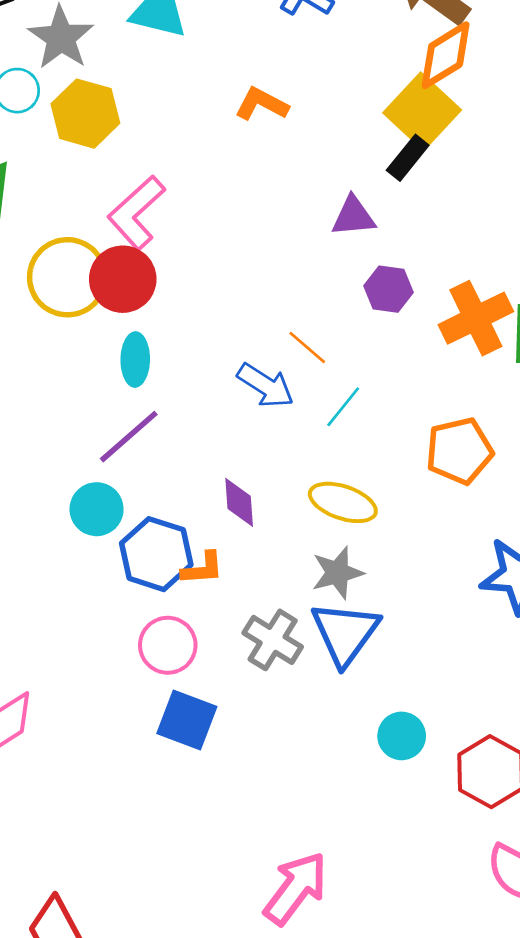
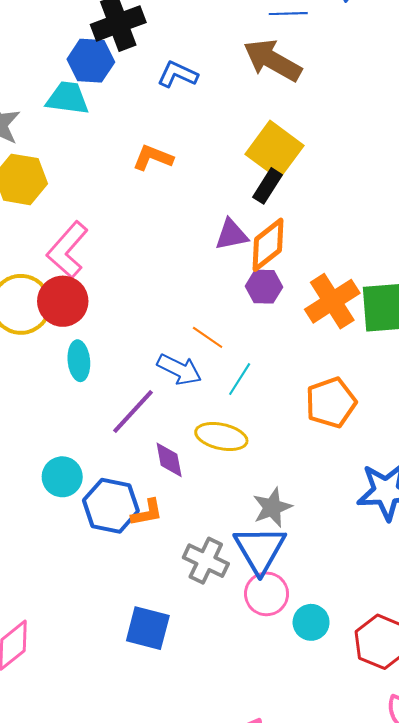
orange diamond: (446, 55) -> (268, 245), moved
purple line: (129, 437) -> (133, 412), moved
yellow ellipse: (343, 502) -> (221, 436), moved
gray star: (337, 573) -> (272, 507), moved
pink circle: (168, 645) -> (267, 594), moved

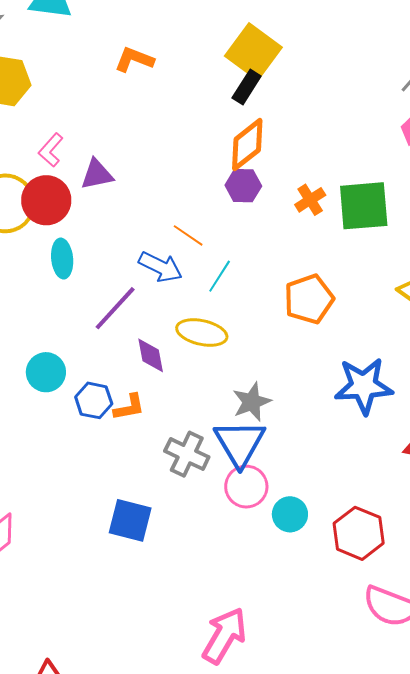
purple triangle: (231, 235) -> (97, 174), moved
pink L-shape: (67, 250) -> (51, 150), size x0.6
orange cross: (332, 301) -> (310, 200), size x0.6
blue hexagon: (111, 506) -> (94, 400), size x0.7

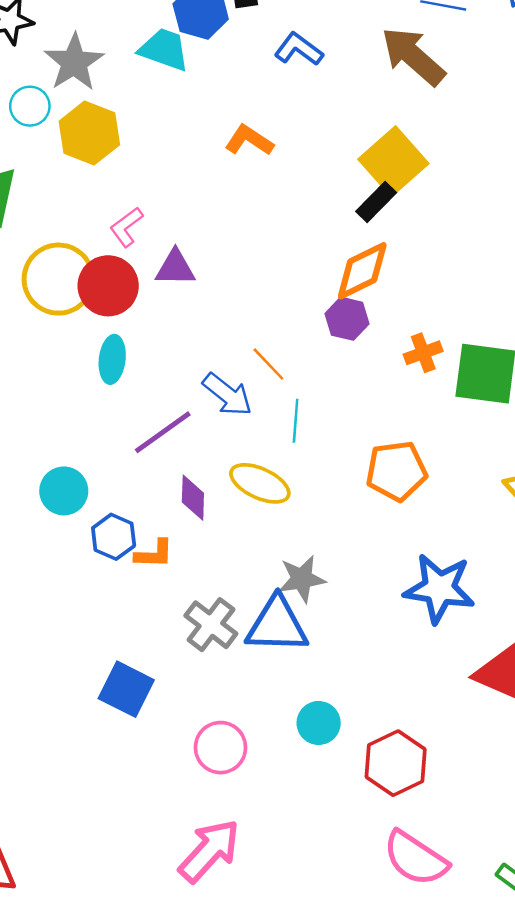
cyan line: (220, 276) -> (296, 421), turned -40
blue triangle: (240, 443) -> (277, 625), turned 50
pink circle: (246, 487) -> (221, 748), moved

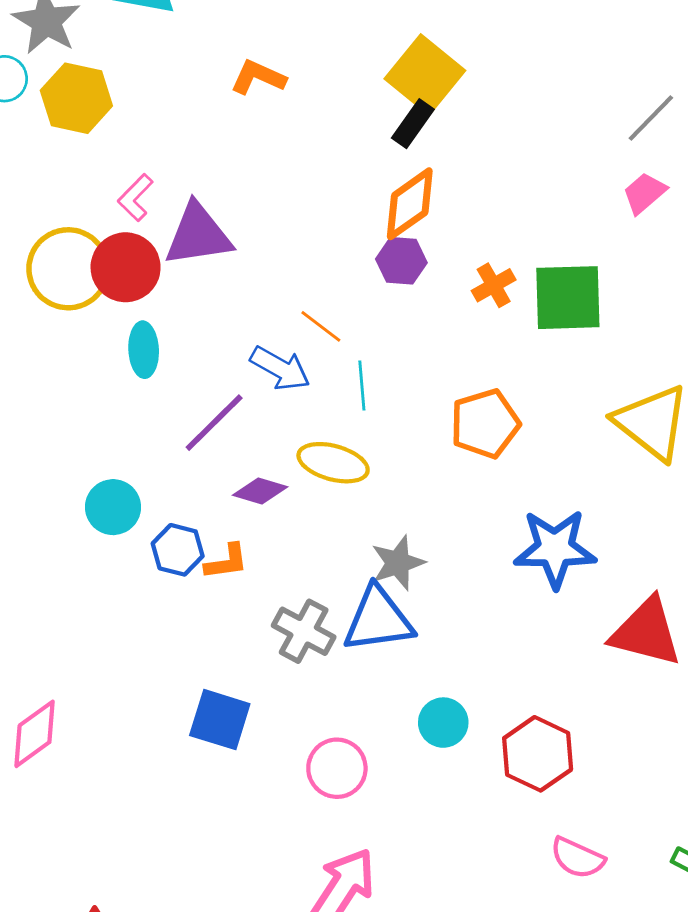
purple triangle: (175, 268) -> (198, 235), size x1.5
purple diamond: (193, 498) -> (260, 491), turned -66
pink semicircle: (415, 858) -> (577, 858), size x0.7

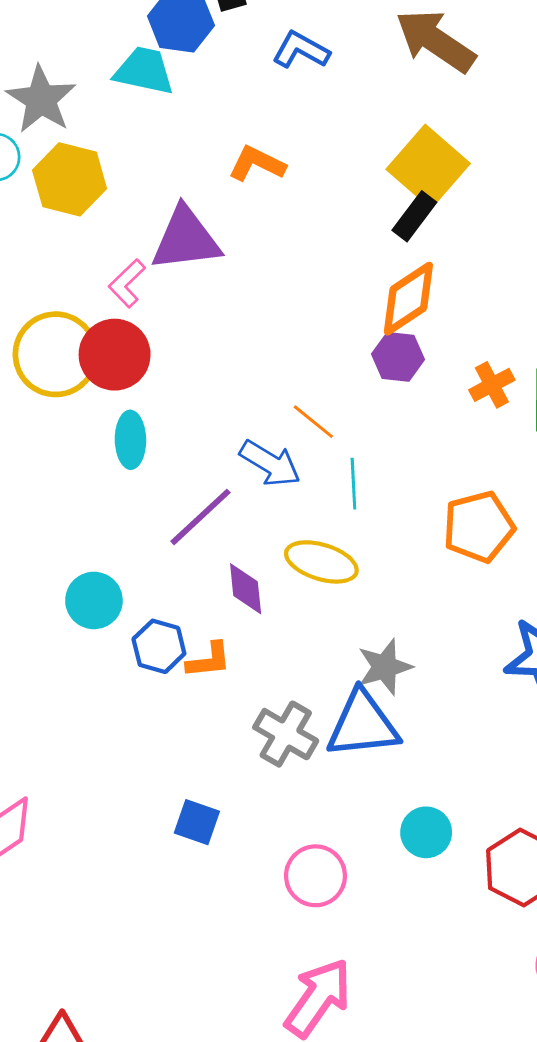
purple triangle: (198, 235) -> (186, 239), moved
purple diamond: (260, 491) -> (246, 589), turned 66
blue square: (220, 720) -> (197, 822), size x0.7

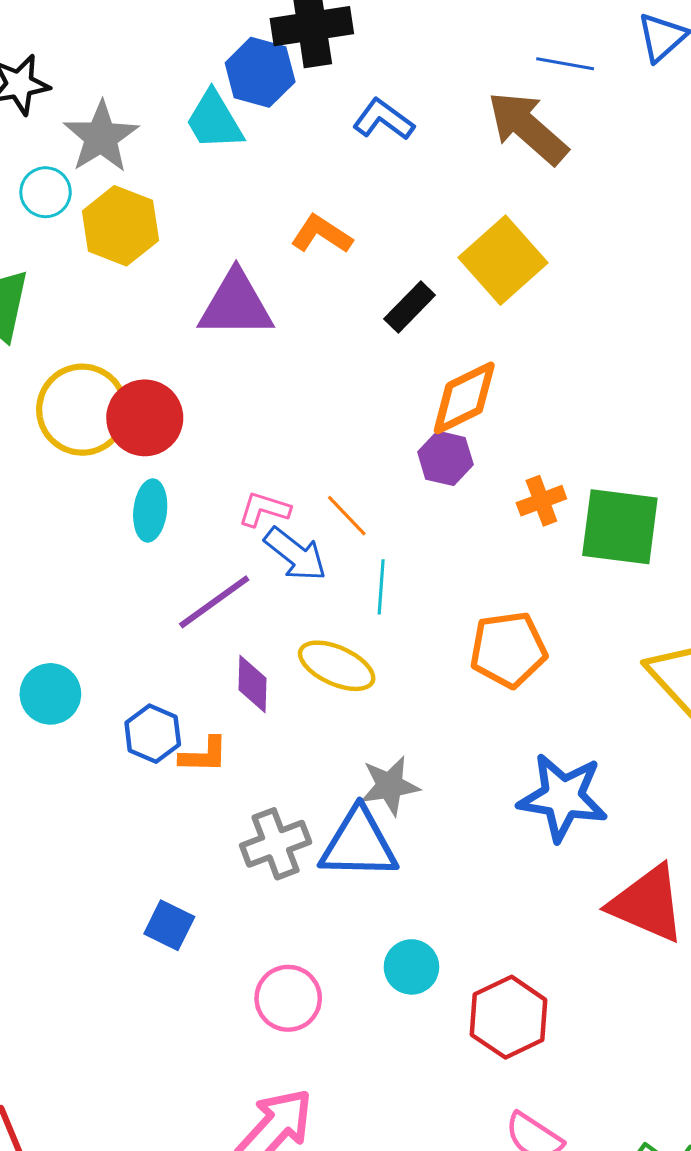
cyan trapezoid: (144, 71) -> (214, 120), turned -140
black rectangle: (414, 216) -> (410, 307), moved
pink L-shape: (127, 283) -> (264, 509), moved, turned 54
cyan circle: (94, 600) -> (50, 694), moved
gray cross: (286, 734) -> (276, 844), turned 32

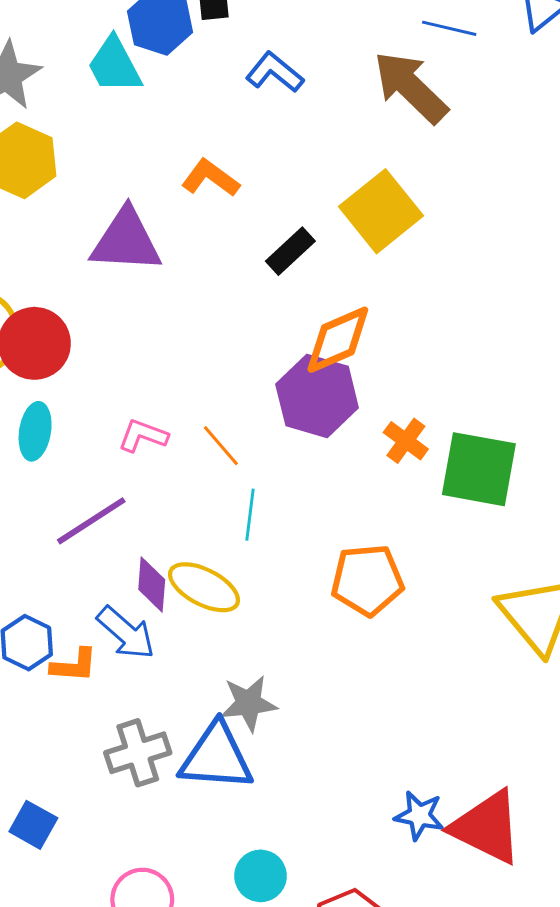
purple hexagon: (445, 458) -> (317, 396), size x1.6
orange cross: (541, 501) -> (406, 441), turned -36
blue arrow: (295, 554) -> (126, 633), moved
purple diamond: (252, 684) -> (152, 584), moved
blue star: (563, 797) -> (419, 816), moved, size x0.6

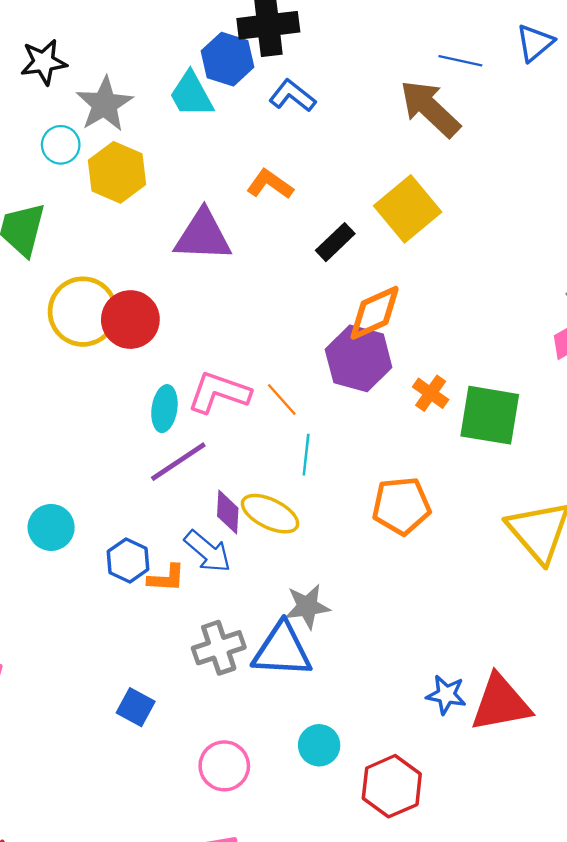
blue L-shape: (275, 72) -> (292, 96), moved
cyan ellipse: (35, 431) -> (164, 409), moved
pink L-shape: (143, 436) -> (219, 392), size x1.6
red triangle: (487, 827) -> (501, 703), turned -36

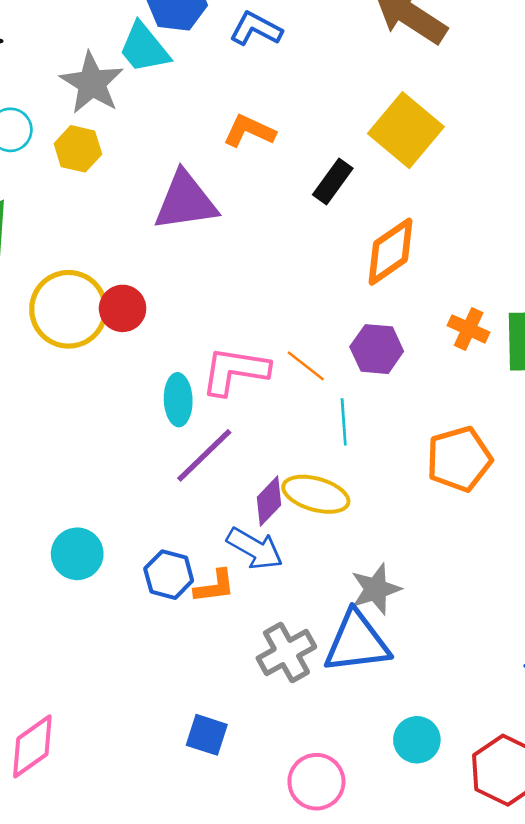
gray star: (104, 104) -> (92, 83), moved
yellow hexagon: (117, 172) -> (78, 149), size x0.7
red circle: (130, 320) -> (123, 308), size x0.7
purple hexagon: (359, 358) -> (377, 349), moved, size x0.7
purple diamond: (228, 512) -> (269, 501), turned 51

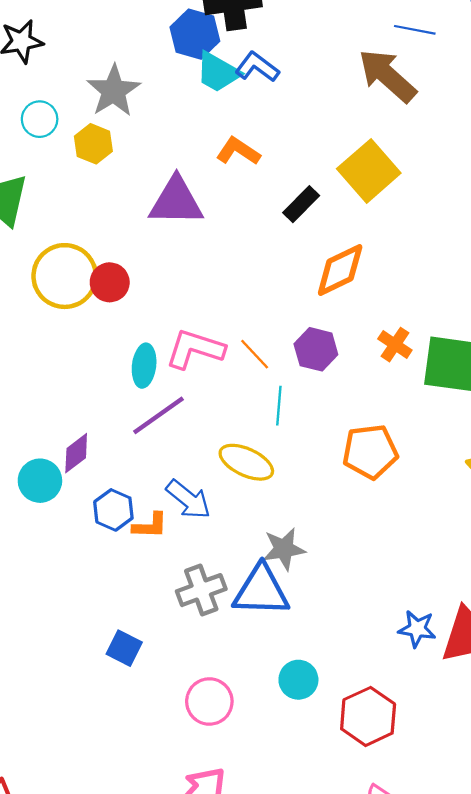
cyan trapezoid: (144, 48) -> (218, 72), moved, turned -30
purple diamond: (269, 501) -> (76, 453), moved

